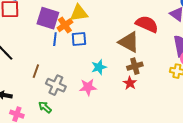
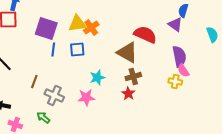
orange cross: (65, 25) -> (91, 28), moved

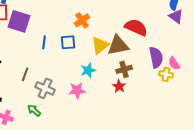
yellow triangle: (77, 24) -> (100, 45), moved, turned -30
purple triangle: (175, 24) -> (176, 16), moved
purple square: (46, 28) -> (19, 21), moved
brown triangle: (127, 52) -> (118, 45), turned -40
purple semicircle: (179, 56) -> (156, 57), moved

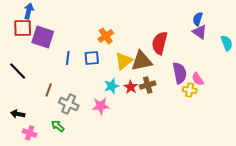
red semicircle: (136, 27) -> (160, 43), turned -100
red star: (119, 86) -> (131, 87), moved

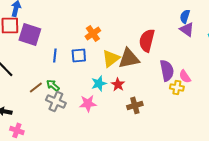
brown cross: (148, 85) -> (135, 105), moved
brown line: (49, 90) -> (36, 87), turned 32
green arrow: (58, 126) -> (53, 85), moved

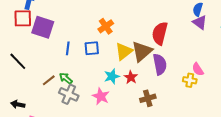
brown triangle: (129, 58) -> (142, 51), turned -30
purple semicircle: (167, 70) -> (160, 64), moved
pink star: (88, 103) -> (101, 96), turned 30

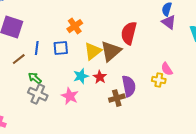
purple semicircle: (160, 64) -> (129, 86), moved
brown line: (49, 80) -> (19, 59), moved

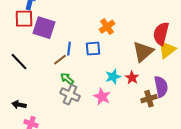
yellow triangle: (93, 51) -> (167, 50), moved
brown line: (19, 59) -> (60, 60), moved

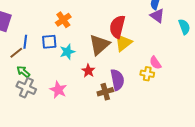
cyan star: (113, 77) -> (67, 52), moved

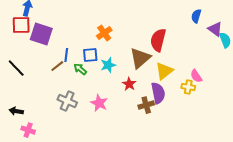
purple triangle: (157, 16) -> (215, 29), moved
yellow triangle: (123, 43) -> (164, 71), moved
green arrow: (23, 72) -> (80, 69), moved

